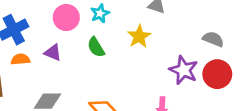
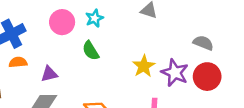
yellow star: (139, 36) -> (144, 66), moved
purple triangle: (53, 53) -> (49, 74), moved, turned -36

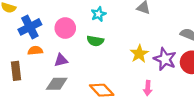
pink circle: (62, 22) -> (65, 28), moved
green semicircle: (91, 51) -> (95, 41), turned -49

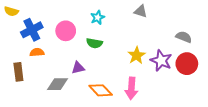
purple triangle: (61, 60) -> (78, 68), moved
pink arrow: (148, 88) -> (131, 88), moved, size x1.5

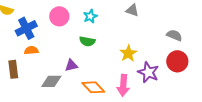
pink circle: (66, 31) -> (59, 16), moved
purple star: (161, 61) -> (148, 72), moved

